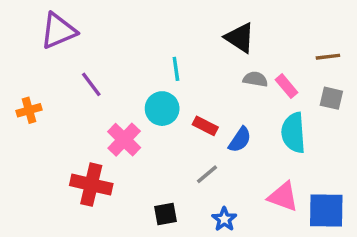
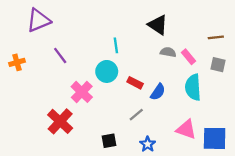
orange cross: (29, 110) -> (17, 62), moved
red cross: (91, 185) -> (60, 121), turned 30

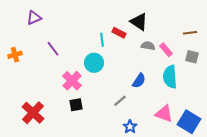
purple triangle: (39, 20) -> (34, 18), size x0.7
red rectangle: (135, 83) -> (119, 33), moved
red cross: (60, 121) -> (33, 113), moved
blue square: (215, 138) -> (189, 122), turned 30
black square: (109, 141) -> (76, 105), moved

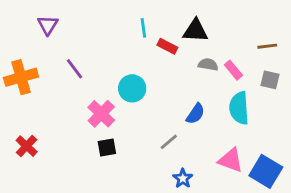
purple triangle: (34, 18) -> (48, 25), turned -35
black triangle: (139, 22) -> (195, 31), turned -30
cyan line: (102, 40) -> (143, 28), moved
orange cross: (15, 55) -> (21, 77), size x1.6
red cross: (33, 113) -> (27, 146), moved, size x0.7

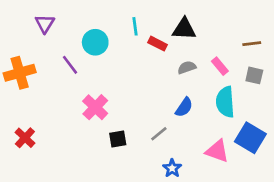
gray semicircle: (208, 64) -> (187, 67), moved, turned -30
cyan circle: (132, 88) -> (95, 42), moved
black square: (107, 147) -> (118, 139), moved
blue square: (266, 171) -> (250, 138), moved

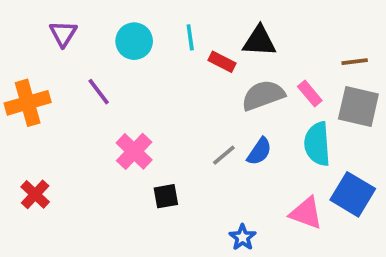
cyan circle: (95, 42) -> (134, 41), moved
gray semicircle: (187, 67) -> (263, 95), size x1.6
gray square: (254, 75) -> (358, 107), size x1.6
gray line: (159, 134) -> (224, 155), moved

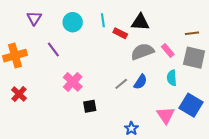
cyan semicircle: (317, 144) -> (172, 78), size x0.7
red cross: (35, 194) -> (19, 94), moved
pink triangle: (306, 213) -> (166, 115), turned 36

